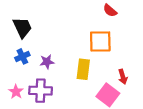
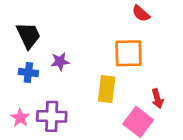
blue cross: (22, 56) -> (28, 72), turned 32
purple star: (47, 62) -> (60, 62), moved

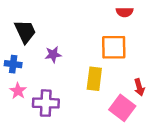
red semicircle: (141, 14) -> (125, 12), turned -42
blue cross: (28, 72) -> (13, 64), moved
pink star: (20, 118) -> (18, 91), moved

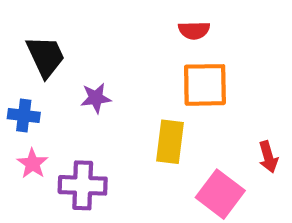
red semicircle: (125, 12) -> (194, 30), moved
red arrow: (139, 87) -> (268, 157), moved

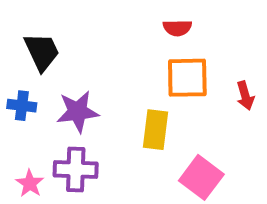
purple star: (96, 98) -> (78, 112), moved, size x1.5
red arrow: (268, 157) -> (245, 96), moved
pink star: (32, 164) -> (30, 183), moved

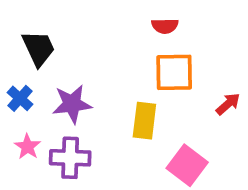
red arrow: (245, 96) -> (228, 104), moved, turned -115
blue cross: (22, 106) -> (20, 98), turned 35
pink star: (30, 183) -> (27, 147), moved

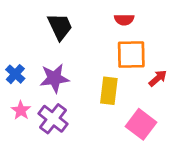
black trapezoid: (39, 48) -> (60, 27), moved
red arrow: (228, 104) -> (158, 78), moved
purple cross: (70, 158) -> (53, 119), turned 36

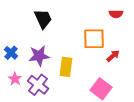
red semicircle: (124, 20) -> (116, 14), moved
yellow rectangle: (109, 91) -> (66, 67), moved

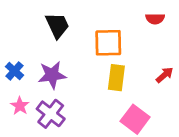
orange square: (94, 39) -> (108, 43), moved
red arrow: (113, 56) -> (165, 75), moved
yellow rectangle: (66, 67) -> (116, 78), moved

